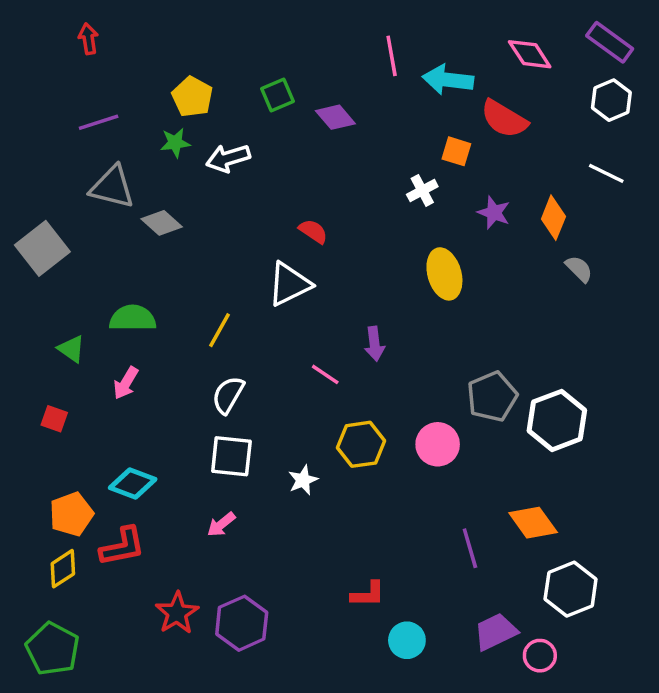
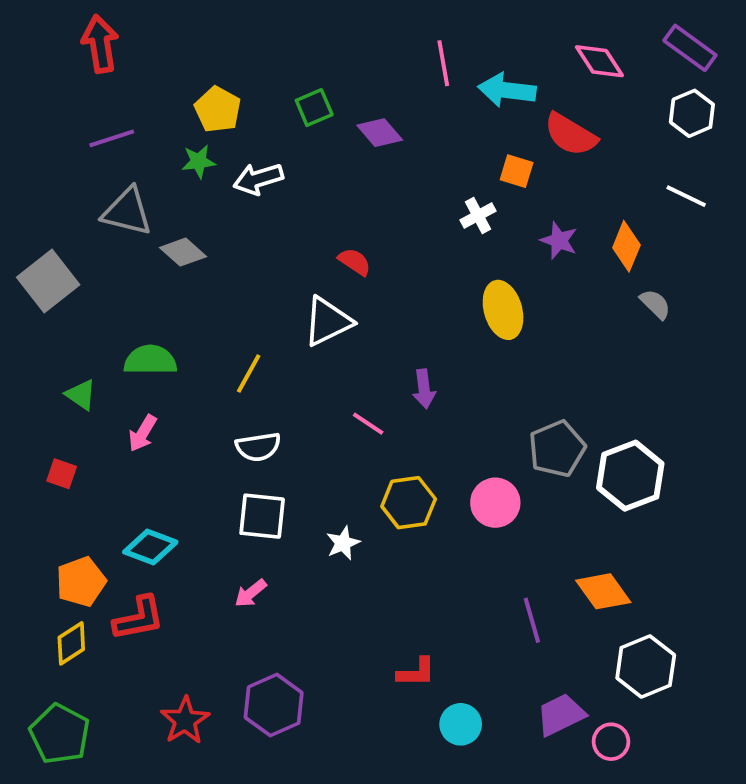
red arrow: (88, 39) -> (100, 44), size x1.6
white semicircle: (228, 395) -> (258, 447), turned -129
red star: (177, 613) -> (185, 720), moved

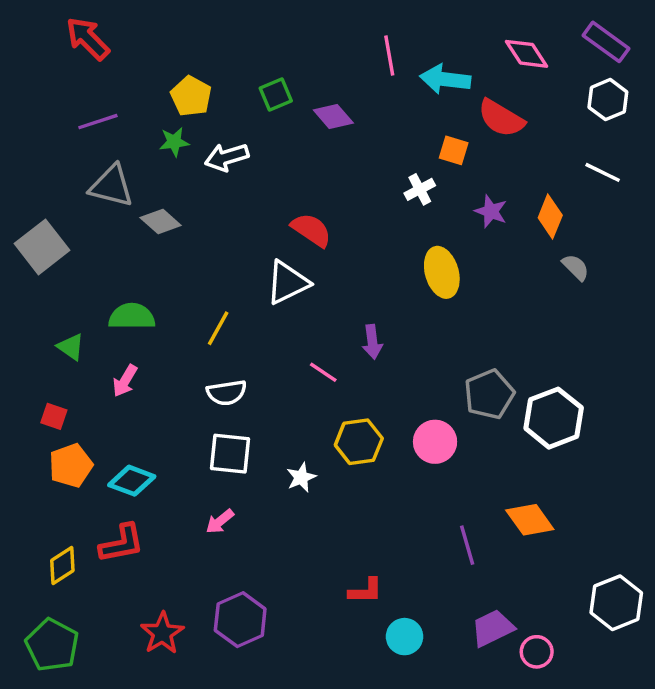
red arrow: (100, 44) -> (88, 39), turned -36
red semicircle: (355, 262) -> (311, 230), size x1.4
orange pentagon: (81, 582) -> (71, 465), moved
white hexagon: (646, 666) -> (616, 603), moved

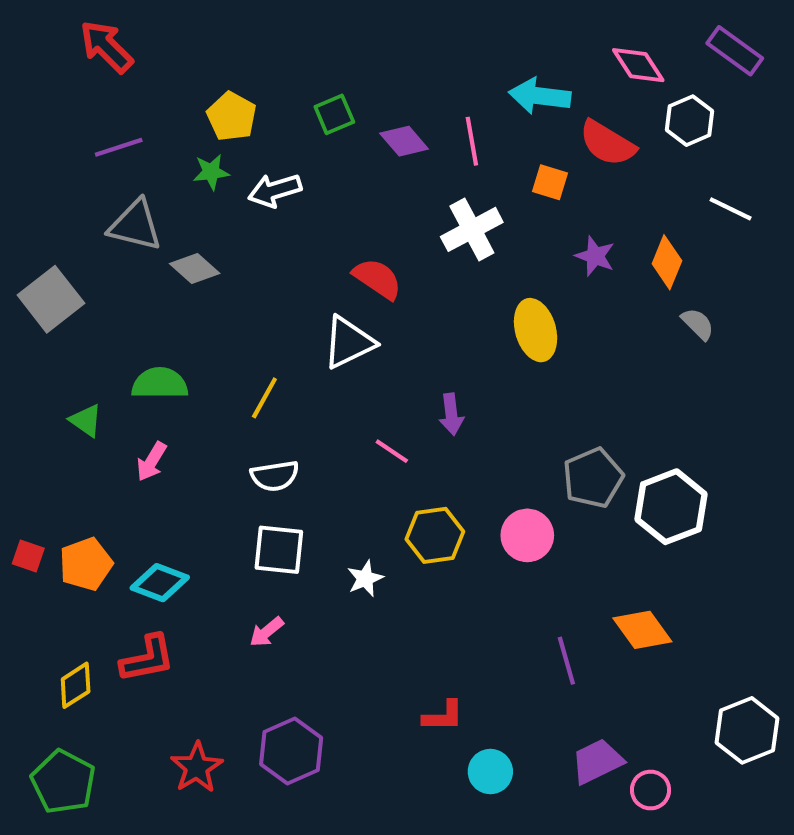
pink line: (389, 56) -> (472, 141), moved
white hexagon: (608, 100) -> (690, 121), moved
white cross: (420, 189) -> (472, 229), moved, size x1.6
red square: (54, 416) -> (28, 556), moved

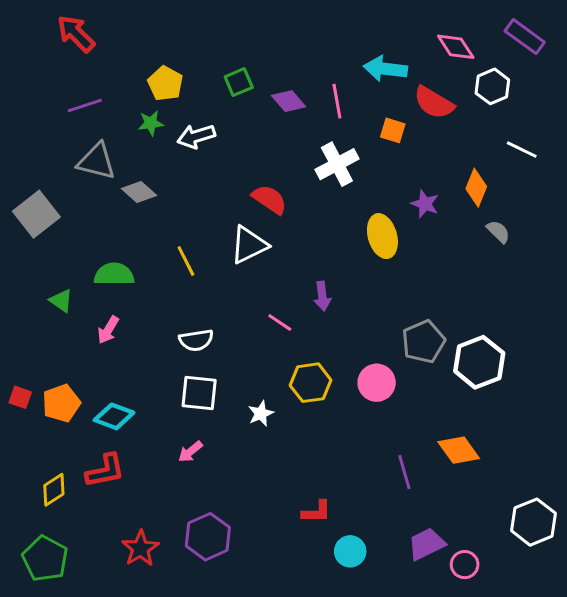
purple star: (595, 256) -> (425, 204), moved
yellow line: (264, 398) -> (186, 261), moved, turned -56

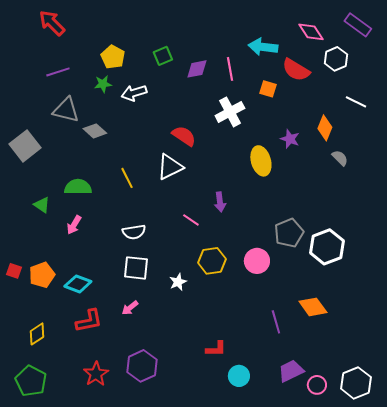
purple diamond: (289, 101) -> (197, 69), turned -60
red L-shape: (105, 471) -> (89, 321), moved
white hexagon: (533, 522) -> (356, 383), moved

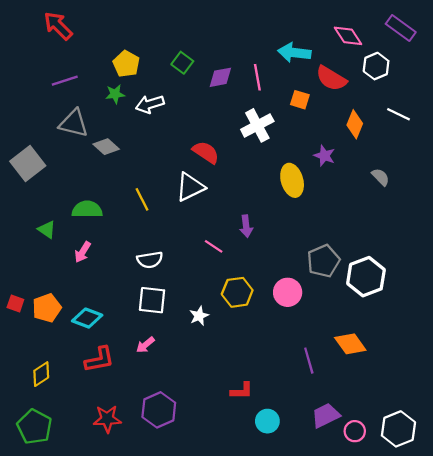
green square: (163, 56) -> (182, 63), turned -30
orange diamond: (325, 128) -> (355, 124), moved
red star: (96, 374) -> (107, 419), turned 30

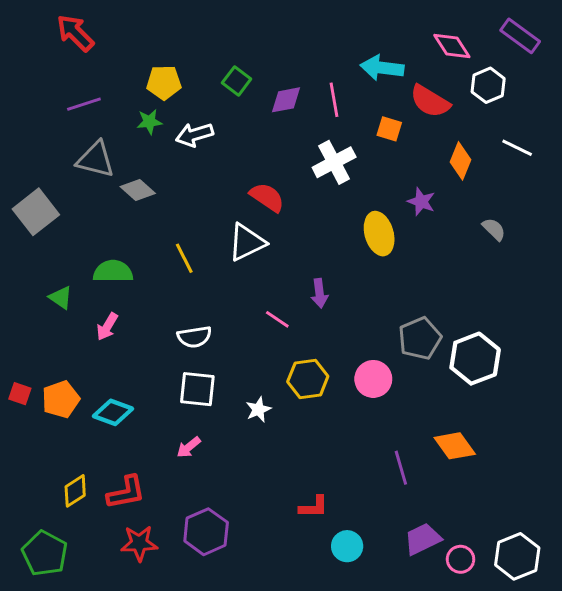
yellow pentagon: (126, 64) -> (164, 82), turned -30
red L-shape: (99, 359) -> (126, 492), moved
yellow diamond: (41, 374) -> (75, 491), moved

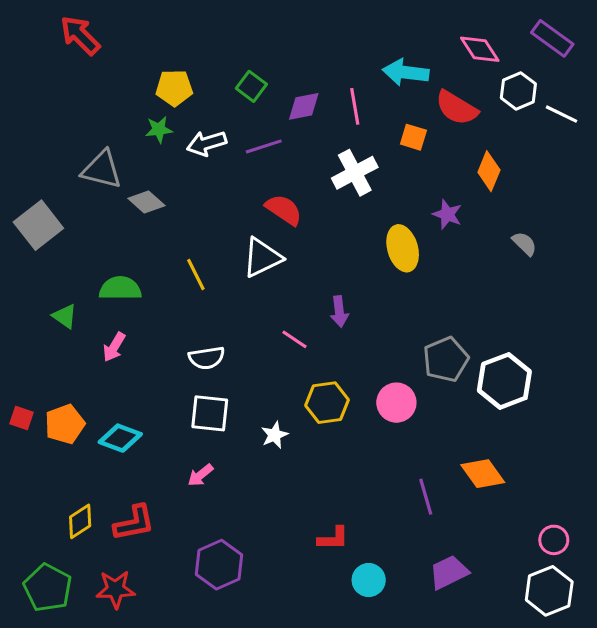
purple line: (84, 104) -> (264, 146), moved
white line: (517, 148) -> (562, 114), moved
red star: (139, 543) -> (116, 589), moved
pink circle: (461, 559) -> (554, 540), moved

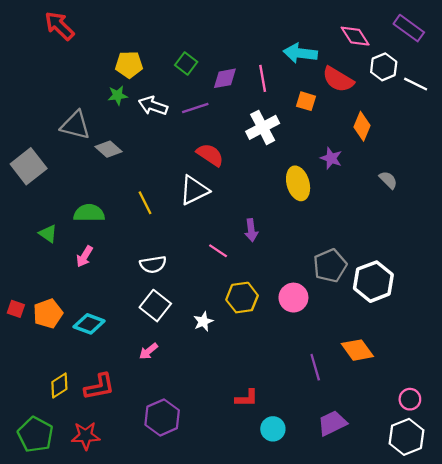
white arrow: (207, 143) -> (153, 106), turned 36
white square: (210, 413) -> (155, 306), turned 32

